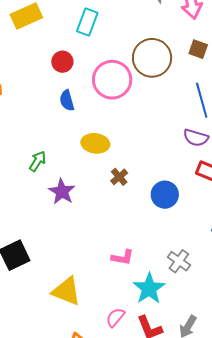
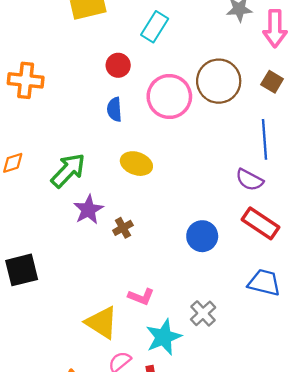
green arrow: (38, 161) -> (68, 170), size x1.6
brown cross: (119, 177) -> (123, 228), moved
yellow triangle: (66, 291) -> (102, 323), moved

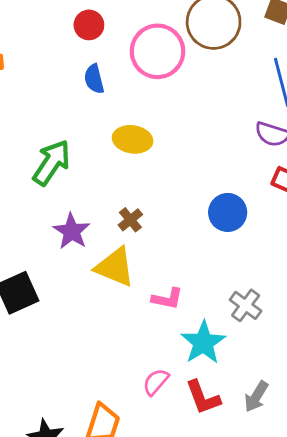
purple star: (88, 210) -> (72, 231), moved
yellow triangle: (102, 323) -> (115, 267), moved

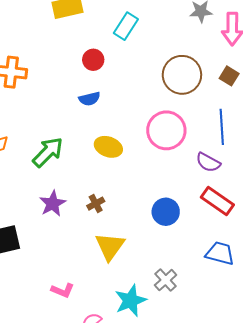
pink circle: (157, 51) -> (166, 130), moved
blue semicircle: (94, 79) -> (89, 99), turned -100
yellow triangle: (115, 267) -> (110, 246), moved, turned 32
pink L-shape: (167, 299) -> (63, 290), moved

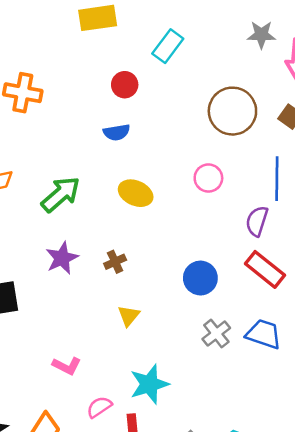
pink circle: (166, 130) -> (208, 178), size x0.6
purple semicircle: (208, 162) -> (257, 221), turned 75
yellow triangle: (110, 246) -> (129, 316), size x0.6
gray cross: (166, 280) -> (216, 333), moved

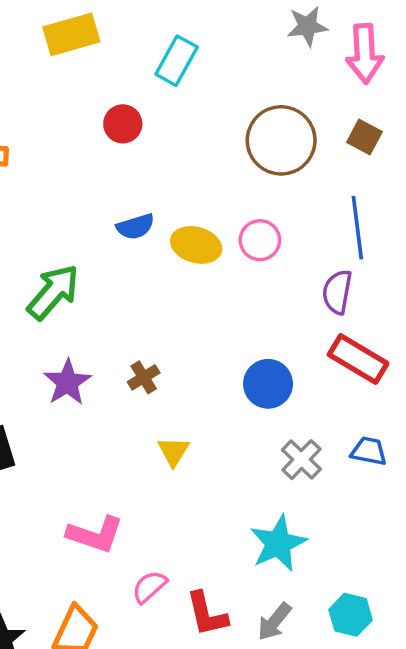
blue semicircle: (117, 132) -> (135, 227), moved
yellow ellipse: (136, 193) -> (196, 245), moved
blue trapezoid: (264, 334) -> (369, 451), size x0.7
pink L-shape: (67, 366) -> (95, 535), size x1.4
cyan star: (149, 384) -> (278, 543), moved

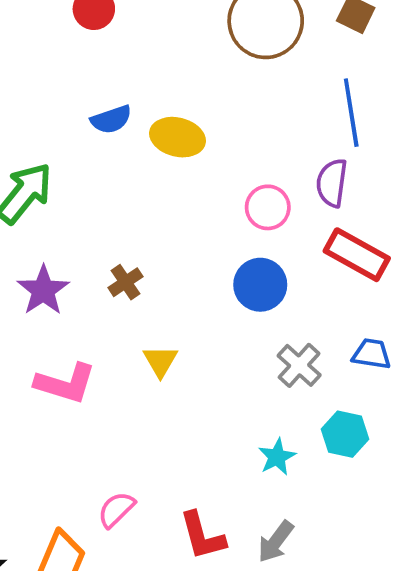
pink circle: (260, 240) -> (268, 207), moved
pink L-shape: (95, 535) -> (65, 383), moved
cyan star: (278, 543) -> (277, 457), size x0.6
pink semicircle: (149, 587) -> (116, 510), moved
cyan hexagon: (351, 615) -> (345, 434), moved

